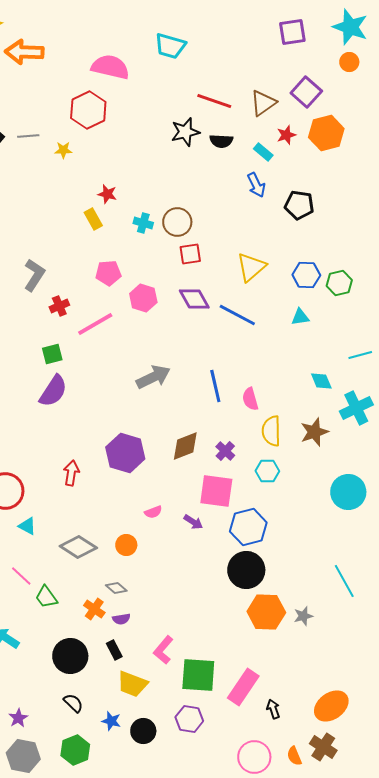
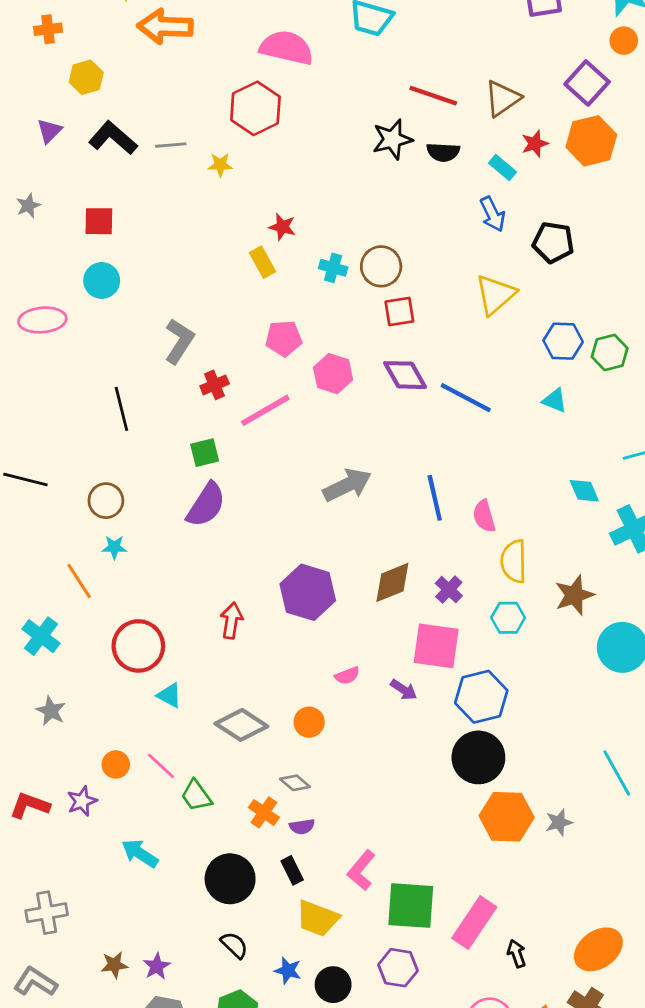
purple square: (306, 92) -> (587, 83), moved
yellow triangle: (251, 267) -> (495, 295), moved
cyan triangle: (300, 317) -> (555, 400), turned 30
brown star: (314, 432) -> (574, 595), moved

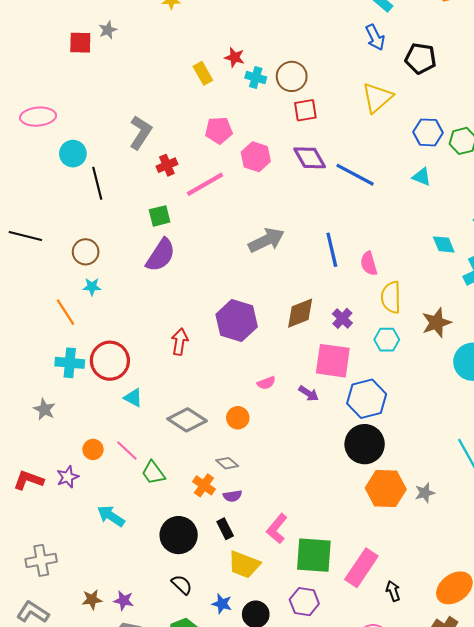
gray star: (28, 206) -> (108, 30), moved
red star: (282, 227) -> (235, 57), moved
cyan circle: (102, 280) -> (73, 154), moved
cyan cross: (41, 636) -> (70, 363), moved, turned -32
purple star: (157, 966) -> (124, 601), turned -30

